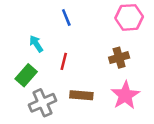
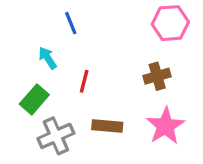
blue line: (66, 17) -> (71, 23), moved

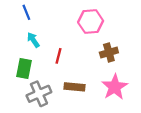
blue line: (71, 23) -> (26, 12), moved
pink hexagon: (170, 23) -> (91, 22), moved
green rectangle: (34, 99) -> (24, 69), turned -30

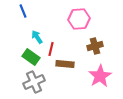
cyan arrow: (33, 40) -> (37, 37), moved
green rectangle: (24, 69) -> (31, 57), moved, turned -66
brown rectangle: (75, 87) -> (65, 64), moved

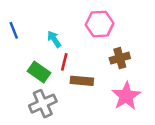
blue line: (23, 11) -> (14, 30), moved
cyan arrow: (37, 37) -> (54, 39), moved

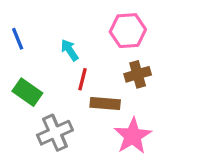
brown cross: (120, 58) -> (138, 74), moved
green rectangle: (39, 72) -> (27, 92), moved
pink star: (126, 96) -> (133, 136), moved

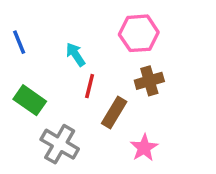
brown rectangle: (105, 103) -> (114, 113), turned -64
gray cross: (55, 133) -> (60, 144), turned -36
pink star: (133, 136) -> (144, 148), size x0.7

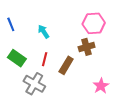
pink hexagon: (139, 33) -> (94, 23), moved
red line: (90, 86) -> (45, 59), moved
pink star: (144, 148) -> (101, 86), moved

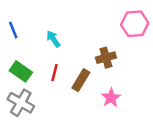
pink hexagon: (94, 23) -> (135, 24), moved
gray cross: (34, 84) -> (21, 103), moved
pink star: (101, 86) -> (111, 98), moved

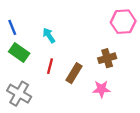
brown cross: (106, 58) -> (107, 58), moved
green rectangle: (21, 71) -> (19, 53), moved
pink star: (111, 98) -> (101, 89), turned 30

